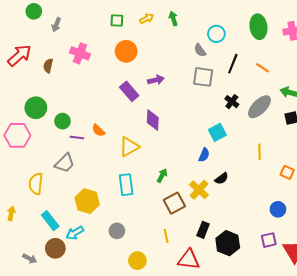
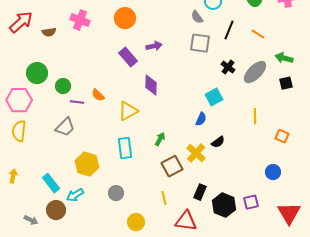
brown semicircle: (48, 66) -> (49, 32), turned -112
yellow semicircle: (36, 184) -> (19, 131), moved
purple square: (269, 240) -> (251, 202), moved

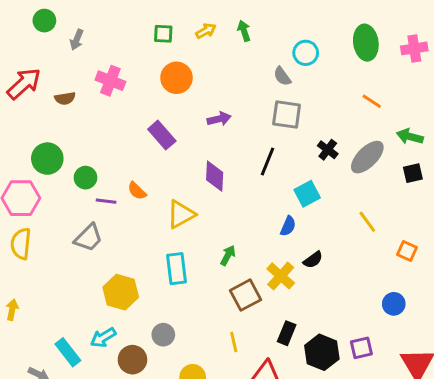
black line: (229, 30) -> (268, 161), moved
purple rectangle: (128, 57) -> (162, 135), moved
yellow line: (255, 116) -> (367, 222), turned -35
cyan rectangle: (51, 183) -> (68, 352), moved
brown circle: (56, 210) -> (132, 360), moved

